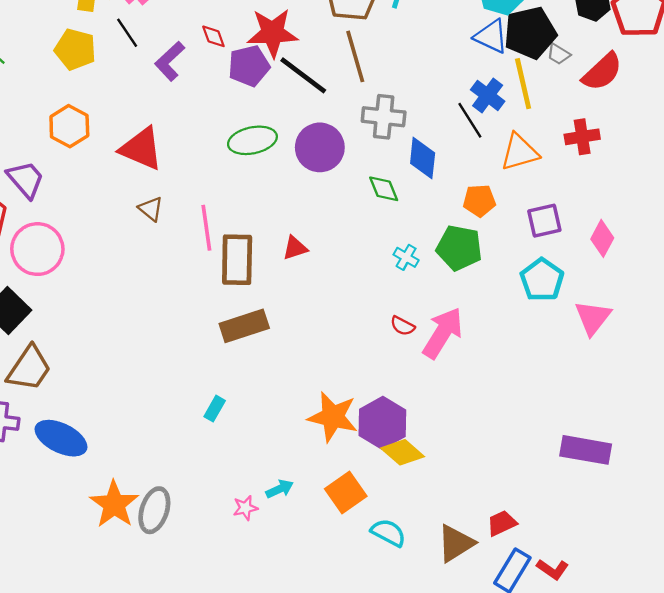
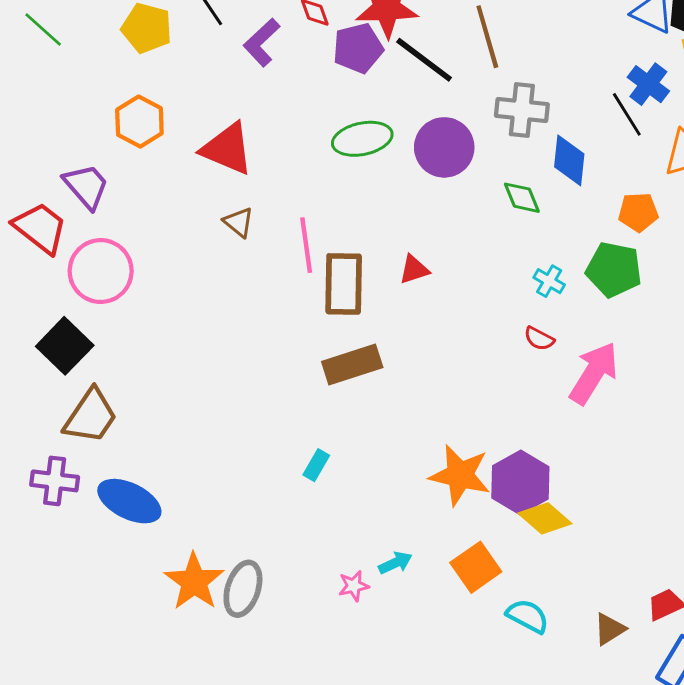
red semicircle: (403, 326) -> (539, 339), moved
brown triangle: (456, 543) -> (610, 629), size x0.7

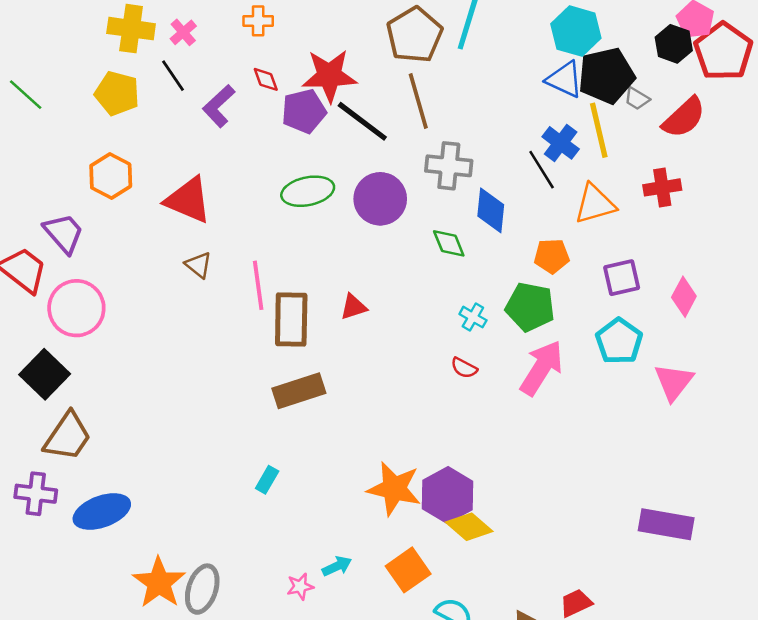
pink arrow: (594, 373) -> (542, 368), moved
blue ellipse: (129, 501) -> (102, 512), turned -46

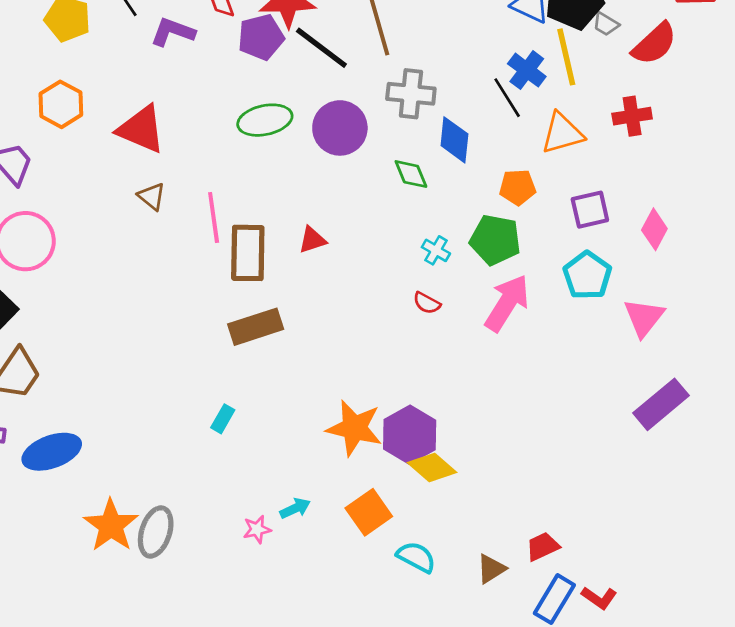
purple L-shape: (219, 106) -> (173, 32), turned 63
purple rectangle: (666, 524) -> (661, 404), moved, turned -50

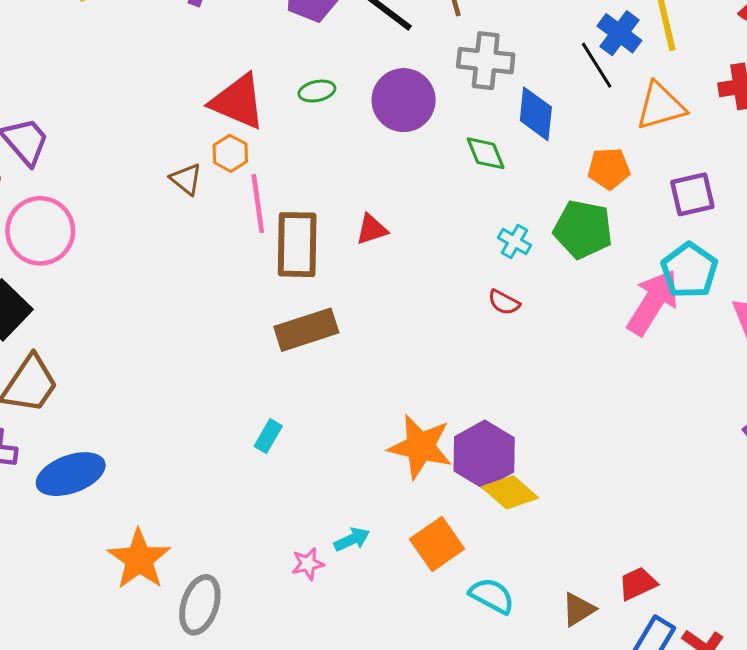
orange hexagon: (61, 104) -> (230, 153), moved, size x0.7
green ellipse: (265, 120) -> (317, 91), size x0.6
red triangle: (141, 129) -> (238, 102), moved
pink arrow: (507, 303) -> (653, 302), moved
gray ellipse: (156, 532) -> (200, 605), moved

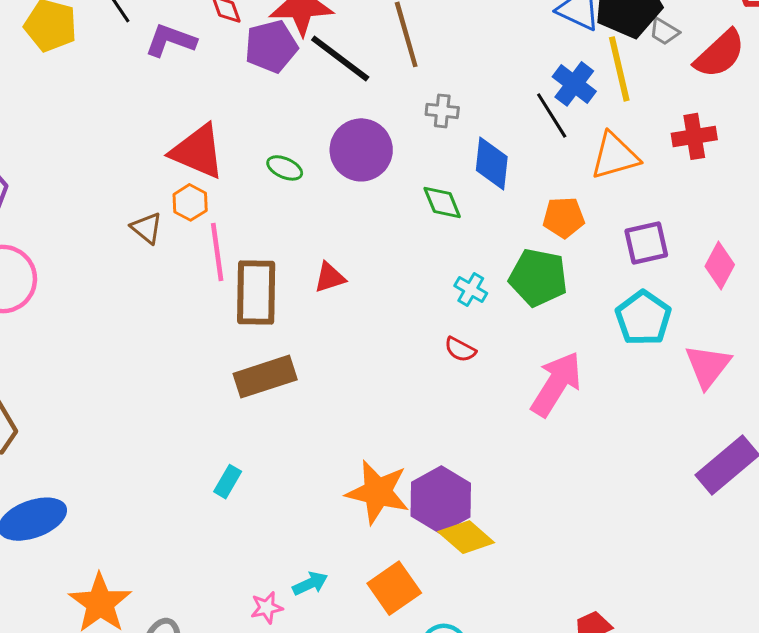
gray cross: (486, 61) -> (442, 111), size x0.6
green ellipse: (317, 91) -> (285, 168), moved, turned 36
pink arrow: (653, 302) -> (556, 384), moved

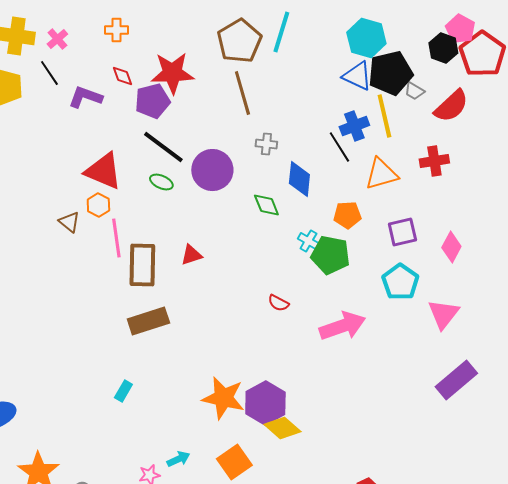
black line: (340, 58) -> (163, 147), moved
blue cross: (574, 84) -> (354, 126), turned 32
cyan cross: (471, 290) -> (308, 241), moved
pink arrow: (556, 384) -> (342, 326), turned 39

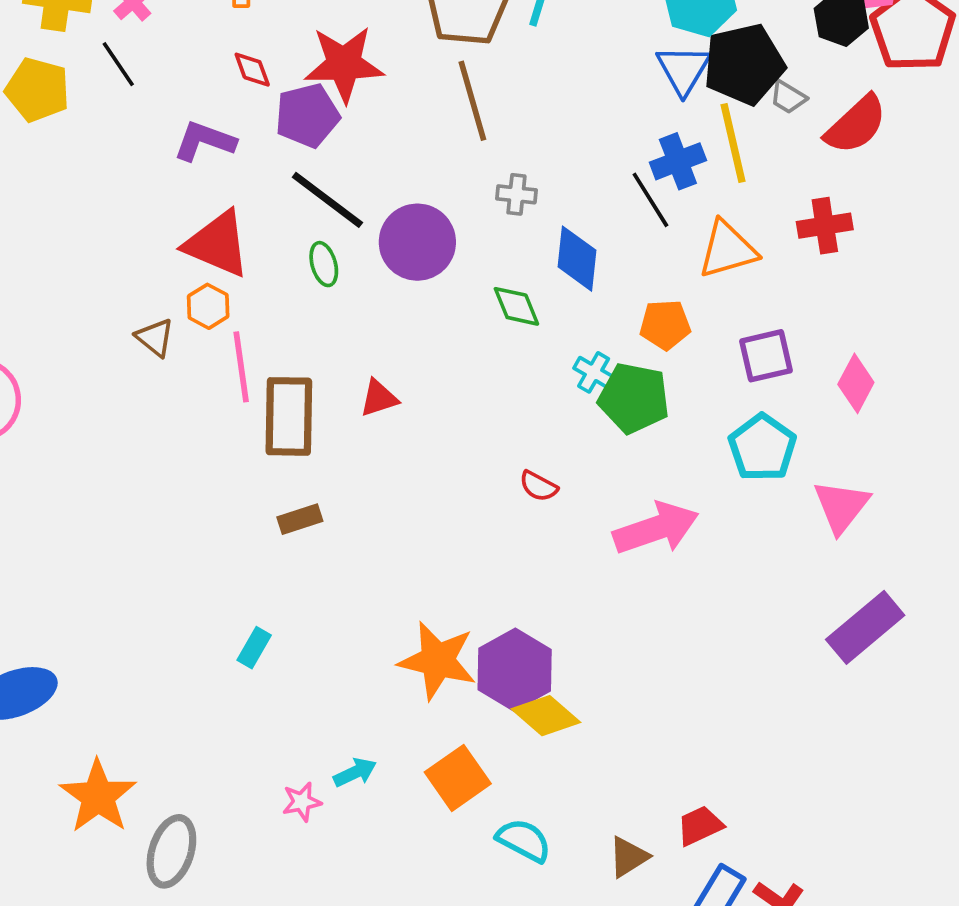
blue triangle: (357, 76) -> (683, 70), turned 36
purple L-shape: (85, 97) -> (204, 141), moved
green ellipse: (161, 182) -> (324, 264), turned 50
brown rectangle: (148, 321) -> (300, 519), size x0.6

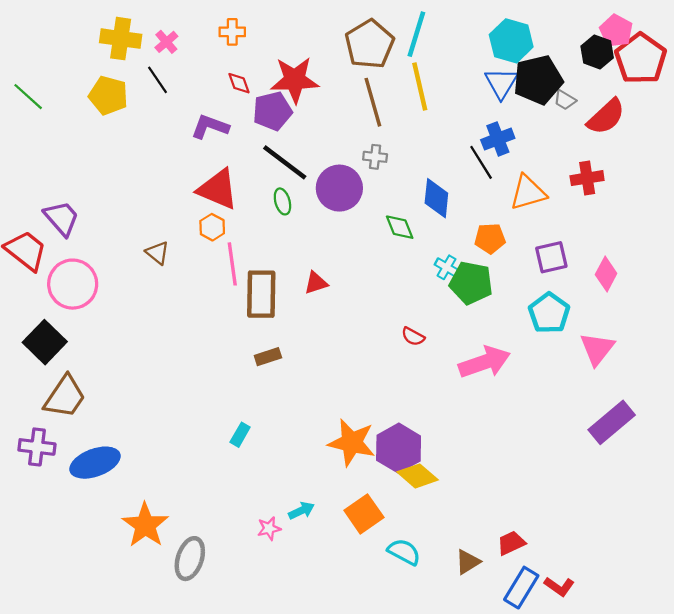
yellow line: (733, 143) -> (420, 87), moved
gray cross: (516, 194) -> (375, 157), moved
brown triangle: (155, 338) -> (157, 253), moved

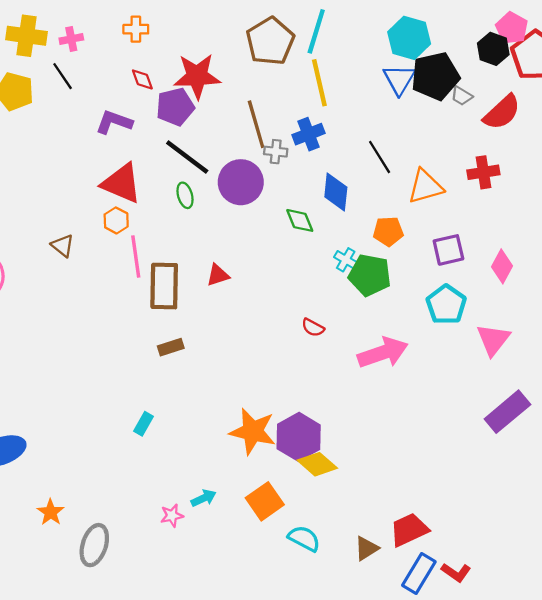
pink cross: (166, 42) -> (71, 39), turned 30
brown line: (373, 102) -> (256, 124), moved
blue cross: (498, 139) -> (309, 134), moved
orange star: (145, 525) -> (51, 512), size x0.6
red trapezoid: (511, 543) -> (409, 530), size x1.4

